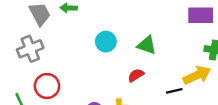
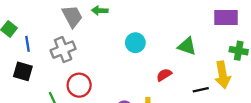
green triangle: (147, 45) -> (187, 46), moved
yellow arrow: (197, 75) -> (223, 75), turned 105

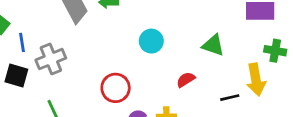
gray cross: (63, 50) -> (51, 59), moved
red circle: (79, 85) -> (116, 88), moved

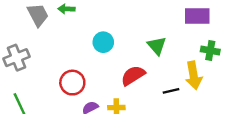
green triangle: (213, 45) -> (157, 46), turned 30
red semicircle: (186, 80) -> (133, 75), size x1.5

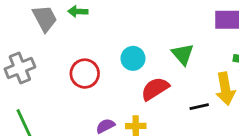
cyan circle: (103, 42) -> (133, 58), moved
red circle: (72, 83) -> (85, 74), moved

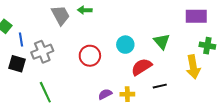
black line: (199, 107) -> (160, 86), moved

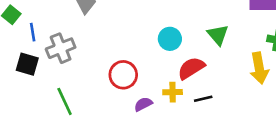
red circle: (90, 56) -> (123, 75), moved
black line: (160, 86) -> (203, 99), moved
yellow cross: (127, 94) -> (173, 92), moved

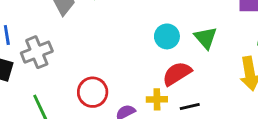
cyan circle: (170, 39) -> (167, 36), moved
red circle: (123, 75) -> (93, 92), moved

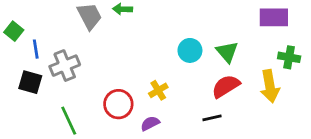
red semicircle: (177, 74) -> (226, 86), moved
yellow cross: (157, 99) -> (158, 90), moved, turned -30

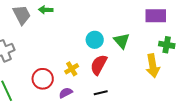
red semicircle: (226, 86) -> (99, 65), moved, turned -30
black line: (212, 118) -> (101, 93), moved

